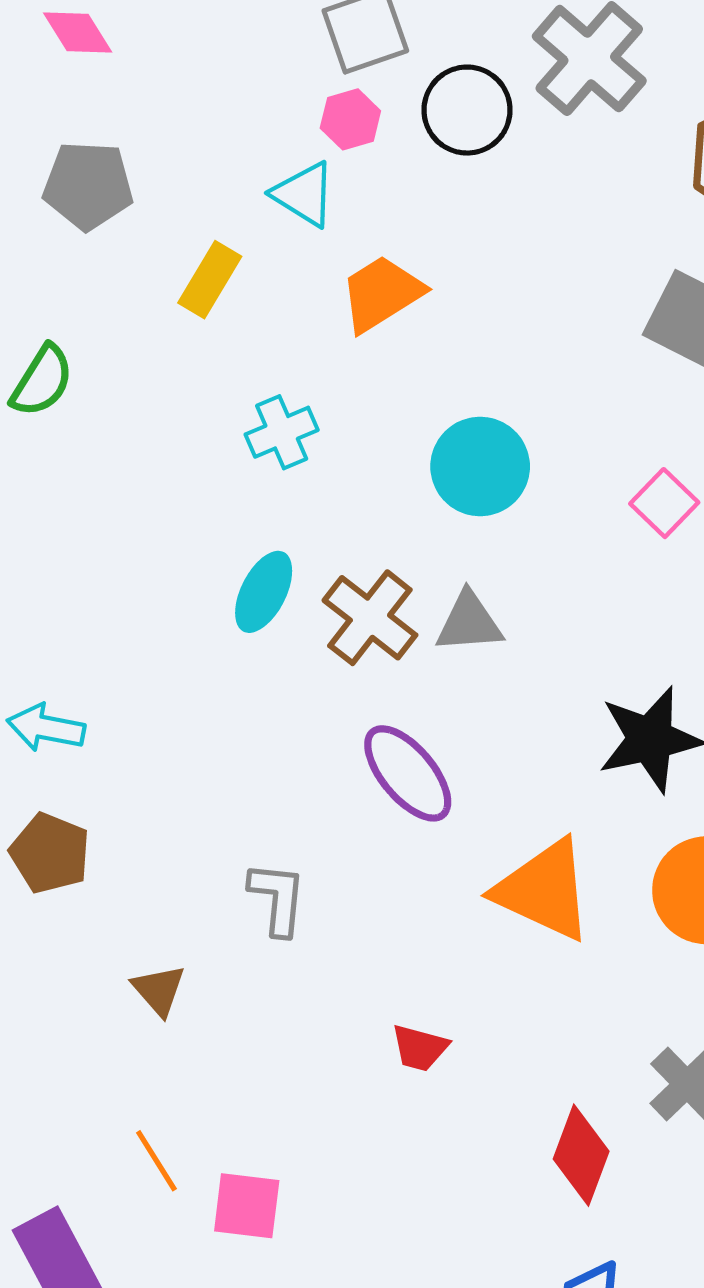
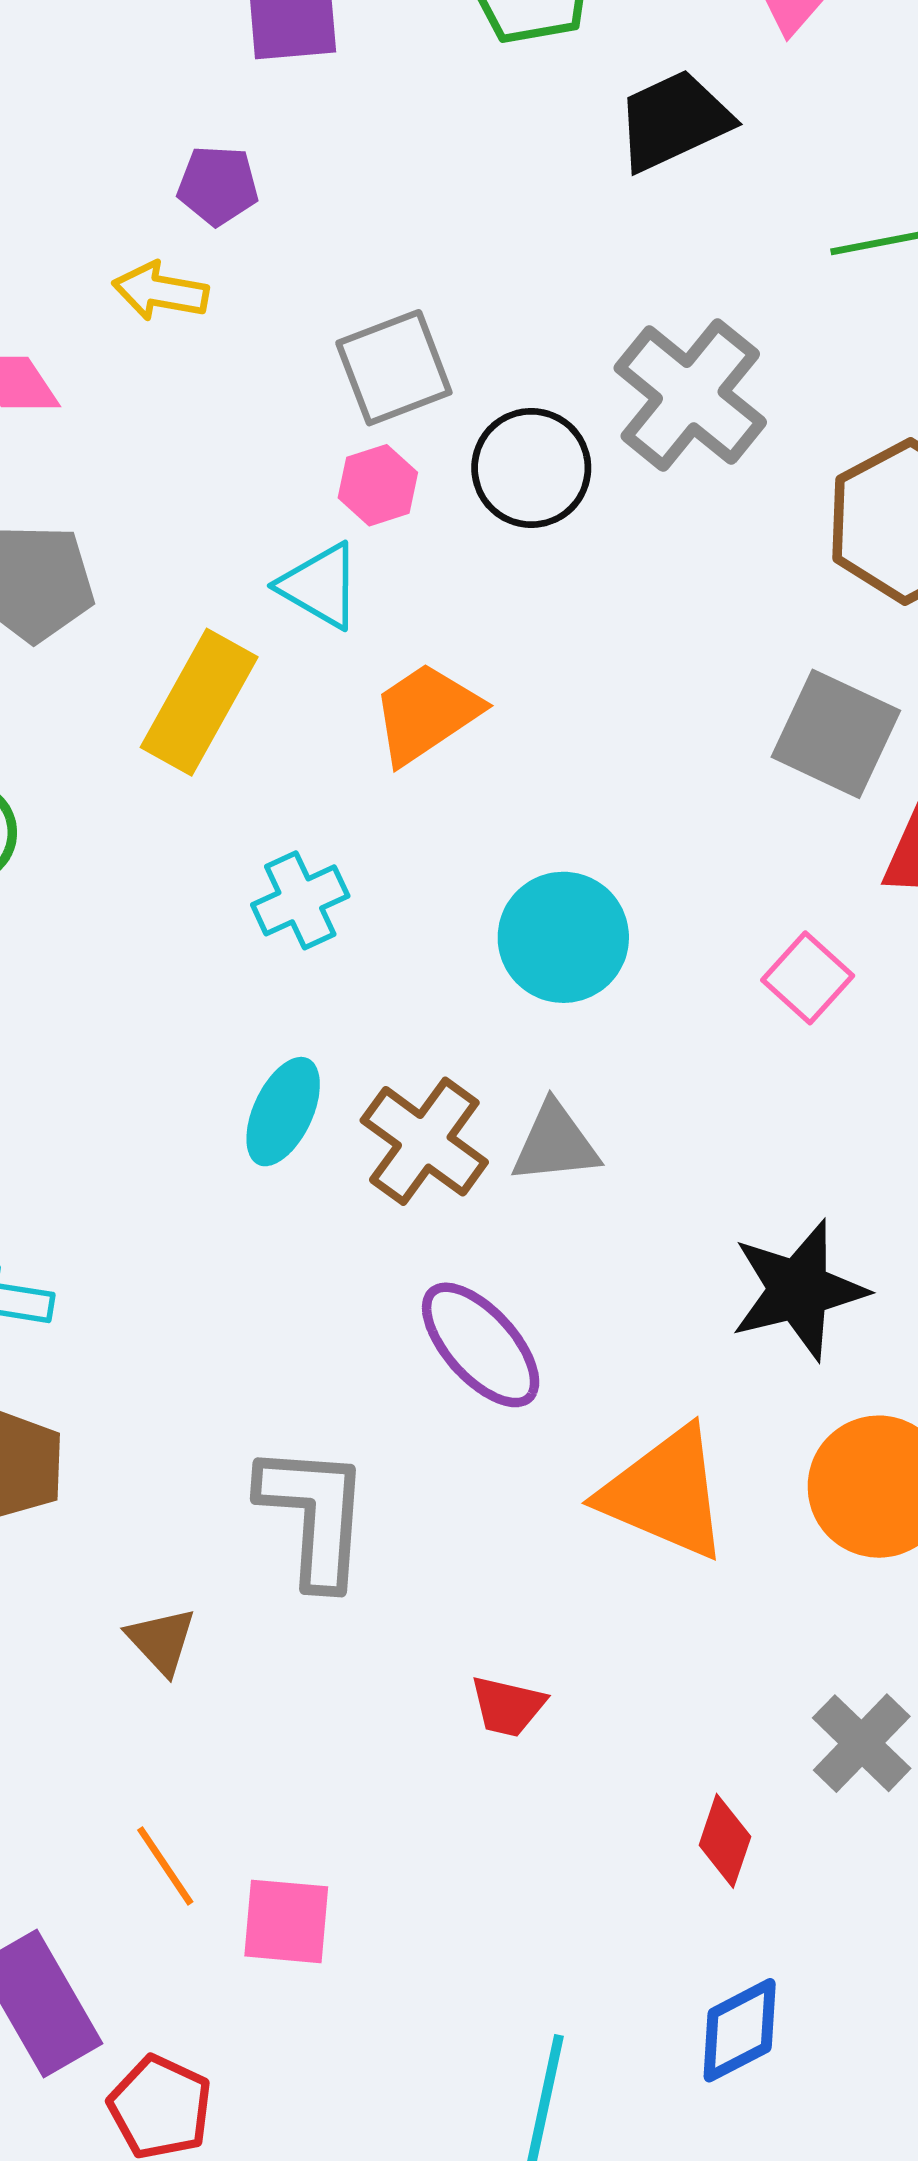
yellow rectangle: (210, 280) -> (199, 702), size x1.4
gray L-shape: (277, 898) -> (314, 1515), size x1.5
red diamond: (581, 1155) -> (725, 1841), size x0.7

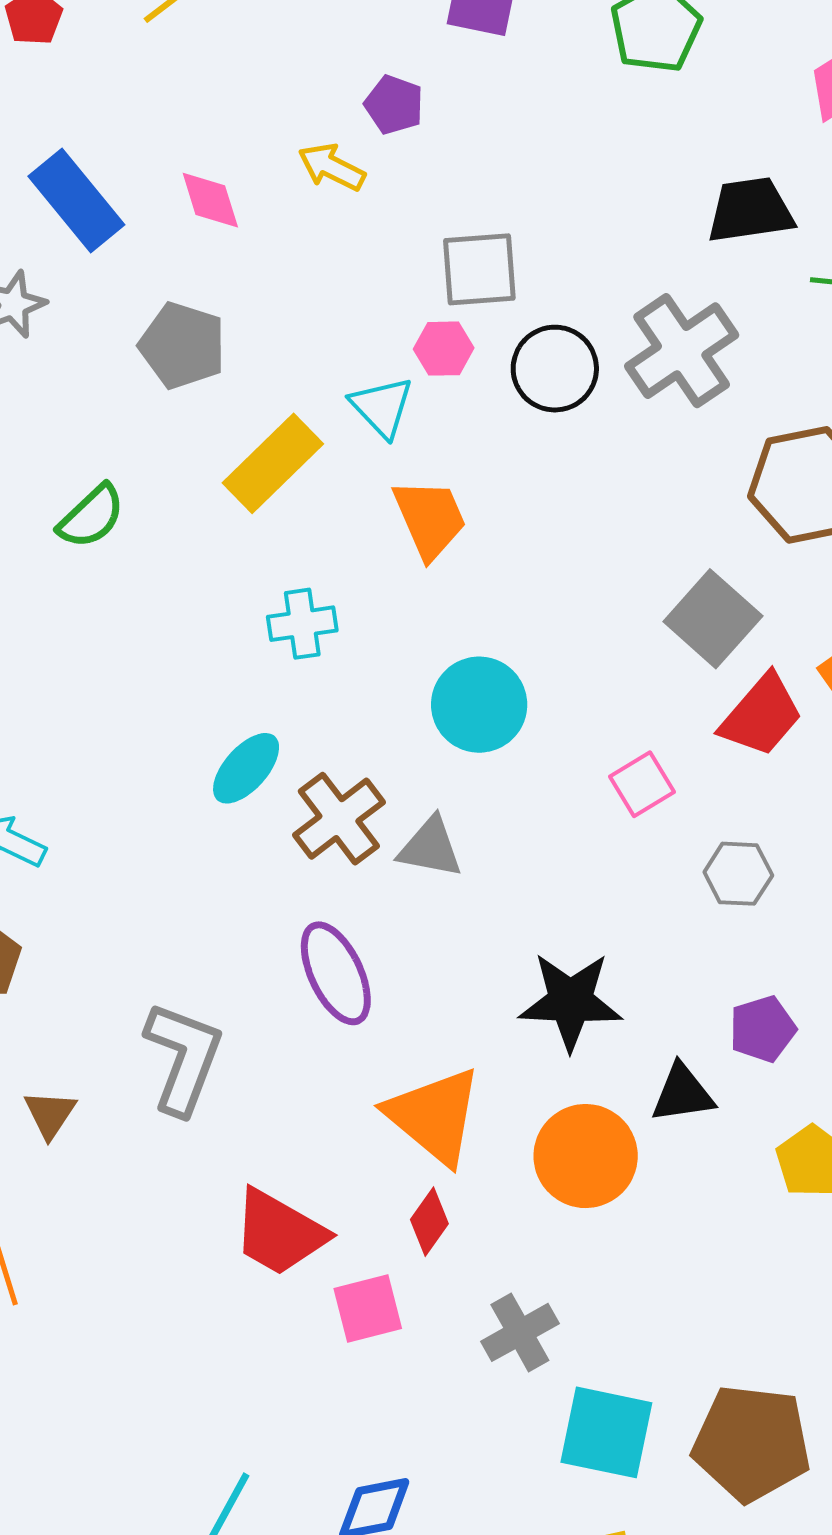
black trapezoid: (674, 121) -> (750, 210), moved
orange trapezoid: (426, 713) -> (430, 519), turned 84
red trapezoid: (508, 1706) -> (279, 1233), size x1.8
red diamond: (725, 1841) -> (429, 1222), moved
pink square: (286, 1921) -> (368, 1308), moved, turned -36

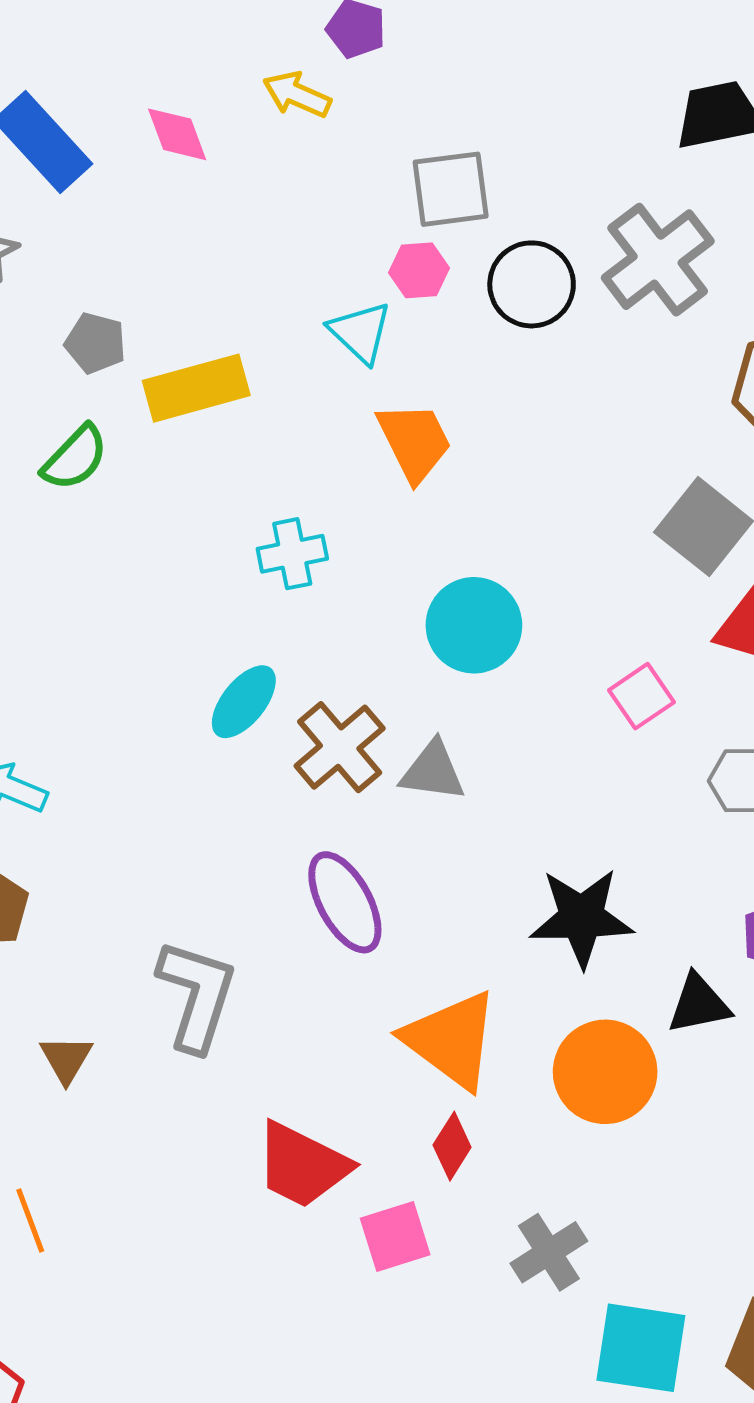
gray pentagon: (182, 345) -> (95, 343), moved, size x0.7
yellow rectangle: (273, 463) -> (196, 388), moved, turned 32

